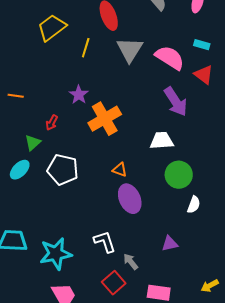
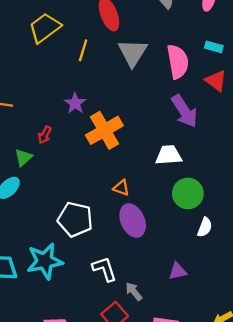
pink semicircle: (170, 58) -> (178, 62), turned 48
white pentagon: (63, 170) -> (75, 219), moved
cyan star: (56, 254) -> (45, 261), moved

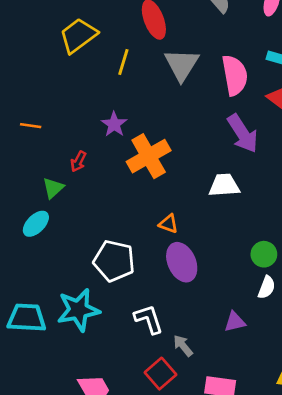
green circle: (188, 193) -> (264, 254), moved, size x0.7
white semicircle: (205, 227) -> (267, 287), moved

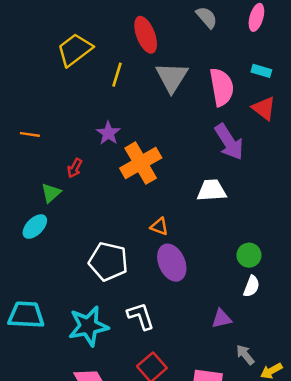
cyan star: (78, 310) -> (88, 326), moved
gray arrow: (183, 346) -> (245, 355), moved

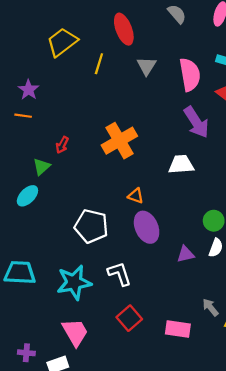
gray triangle: (172, 77) -> (147, 66), size x0.7
purple star: (108, 133) -> (29, 90), moved
purple triangle: (222, 319) -> (186, 254), moved

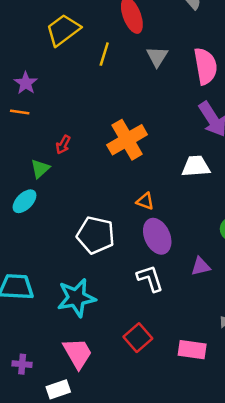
white L-shape: (119, 274) -> (150, 278), moved
purple cross: (26, 353) -> (22, 364), moved

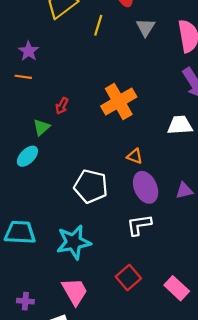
purple triangle: (201, 266) -> (184, 191), moved
white L-shape: (150, 278) -> (139, 225), turned -80
pink rectangle: (192, 350) -> (177, 288), turned 35

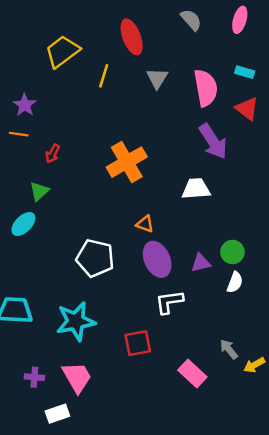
red arrow: (62, 106) -> (53, 154), moved
white L-shape: (139, 225) -> (169, 302), moved
red square: (128, 277) -> (138, 343), moved, turned 30
purple cross: (25, 301) -> (34, 377), moved

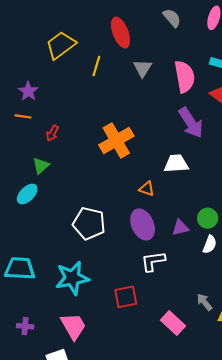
orange triangle: (145, 224) -> (147, 189), moved
purple cross: (34, 377) -> (25, 326), moved

